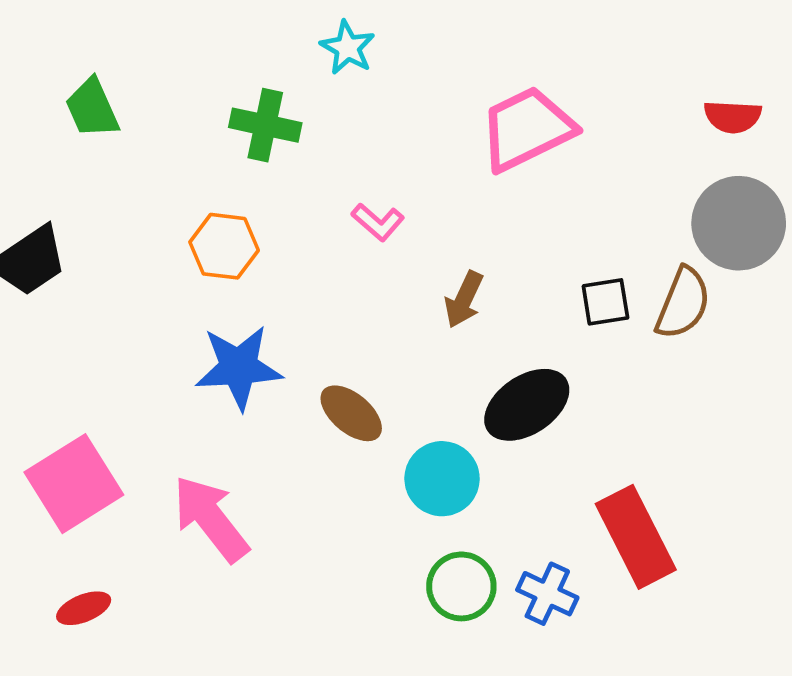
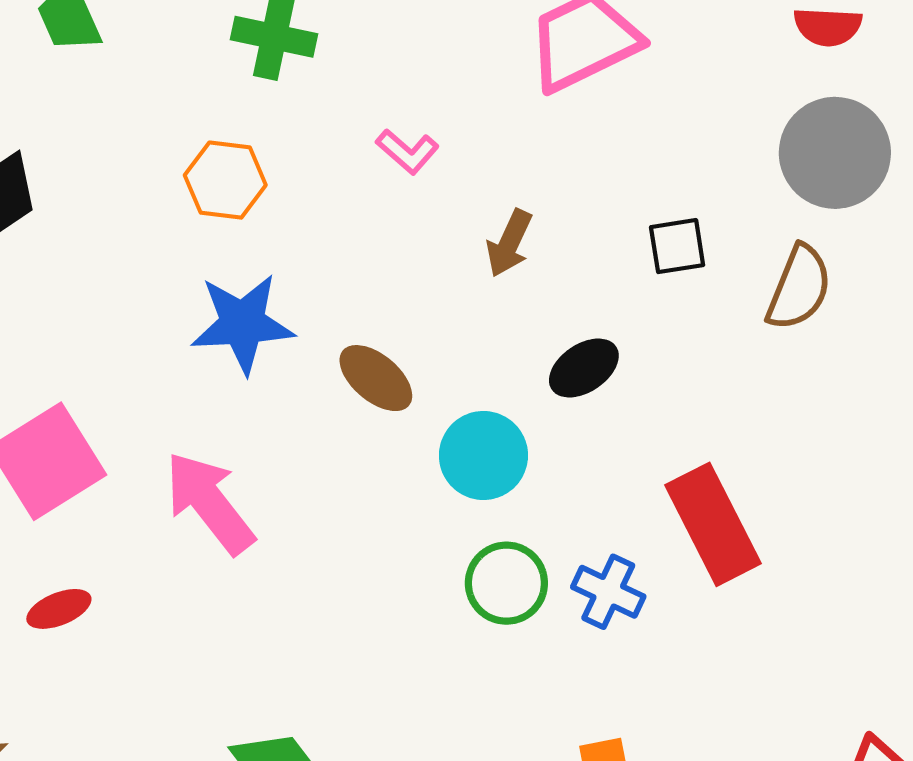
brown semicircle: (683, 303) -> (799, 288), moved
black ellipse: (527, 405) -> (584, 368), size x0.7

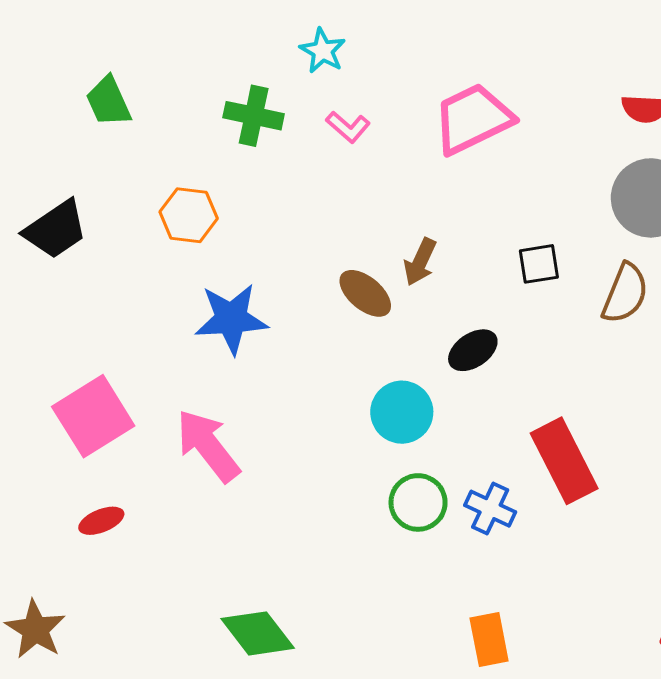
pink L-shape: (407, 151) -> (348, 127), moved
orange hexagon: (225, 180) -> (189, 215), moved
brown ellipse: (376, 378) -> (365, 293), moved

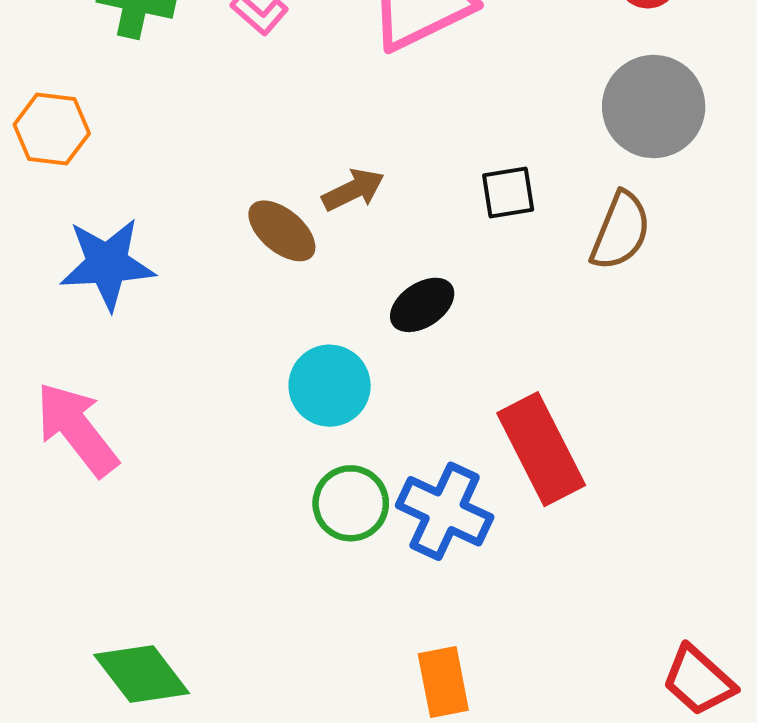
brown arrow: (420, 262) -> (353, 190), turned -141
blue cross: (490, 509) -> (445, 511), size x1.4

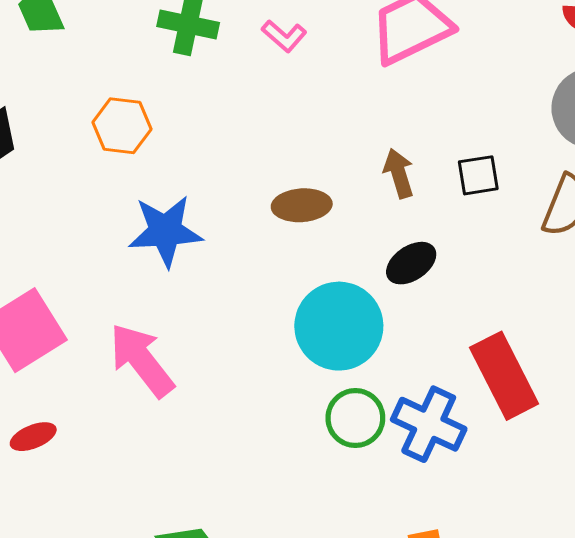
brown arrow: (353, 190) -> (399, 173), moved, turned -81
brown ellipse: (282, 231) -> (302, 205), turned -44
cyan circle: (330, 386) -> (339, 326), size x1.4

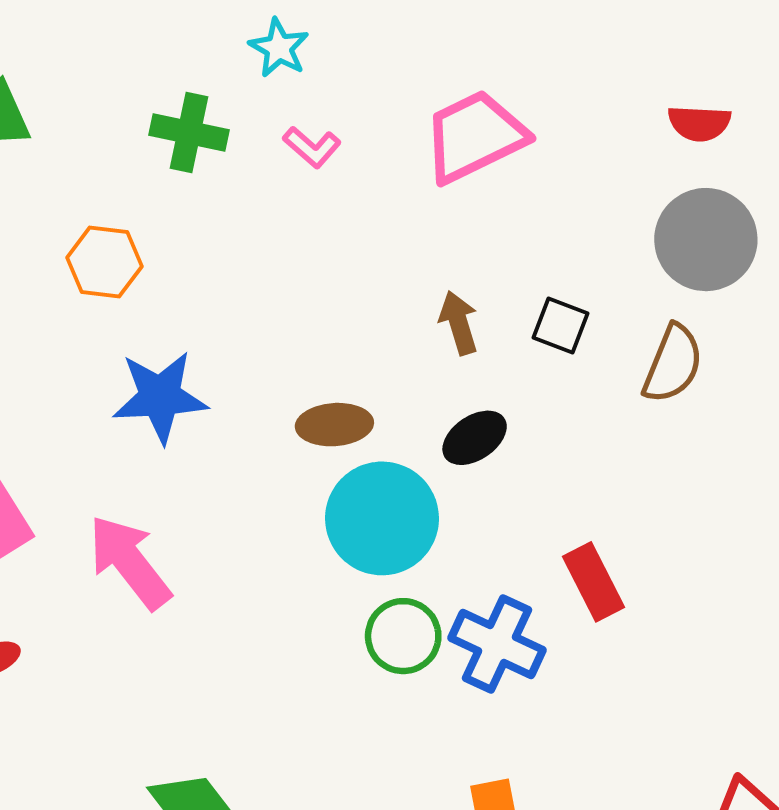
black square: (478, 175) -> (560, 325), turned 30
brown ellipse: (302, 205) -> (334, 425), moved
red rectangle: (504, 376) -> (594, 582), size x0.7

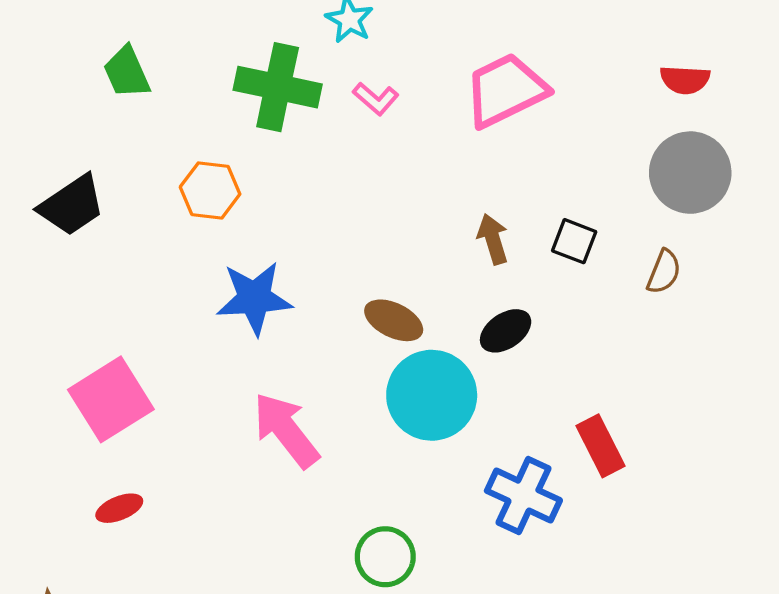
green cross: (189, 132) -> (278, 87), size x1.4
brown semicircle: (673, 364) -> (664, 272), size x0.7
brown ellipse: (334, 425) -> (394, 320), turned 30
pink arrow: (130, 562) -> (286, 430), moved
green circle: (403, 636) -> (385, 557), moved

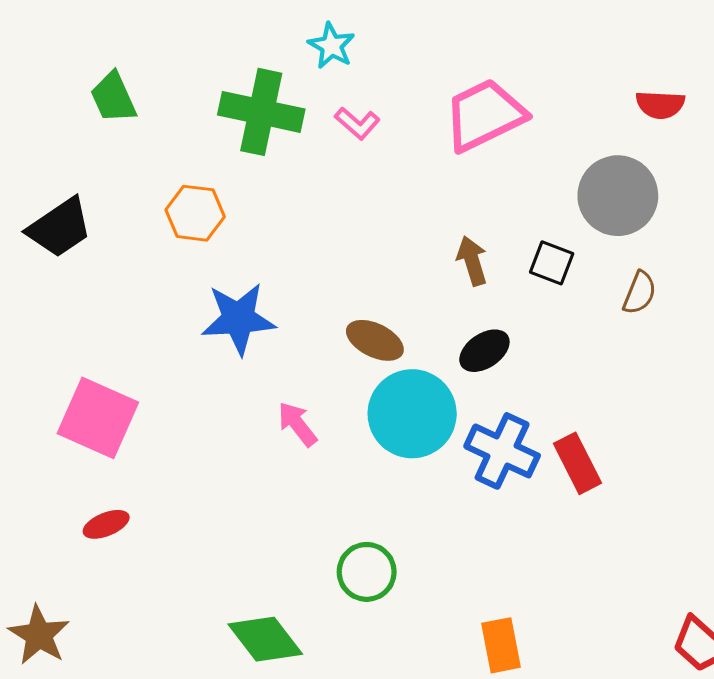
gray circle: (690, 173) -> (618, 196), moved
pink square: (111, 399) -> (98, 418), turned -34
pink arrow: (286, 430) -> (297, 424), moved, size x0.6
blue cross: (523, 496) -> (502, 451), moved

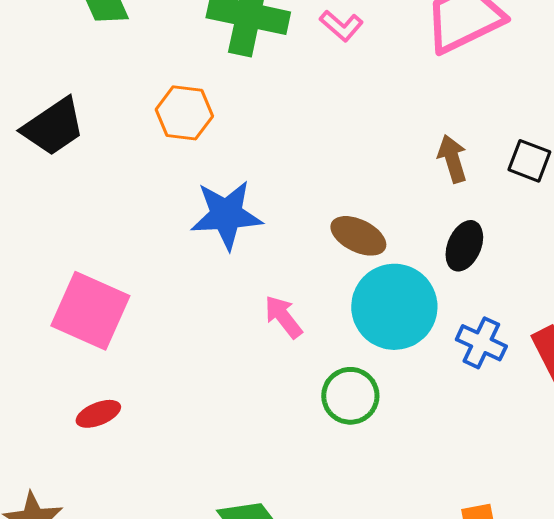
black ellipse: (484, 351) -> (464, 246), turned -33
blue cross: (502, 451) -> (481, 343), size x0.7
green circle: (367, 572) -> (350, 396), moved

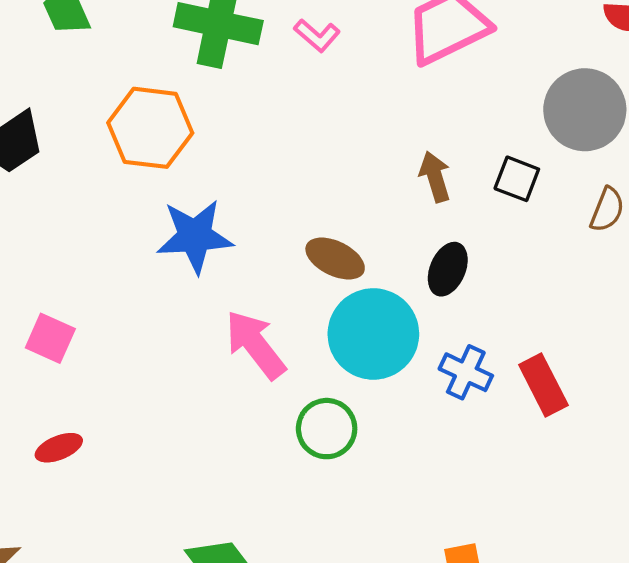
orange hexagon: (184, 113) -> (150, 128), size x1.4
pink square: (90, 311) -> (50, 338), size x0.6
pink arrow: (283, 317) -> (255, 345), size x1.5

